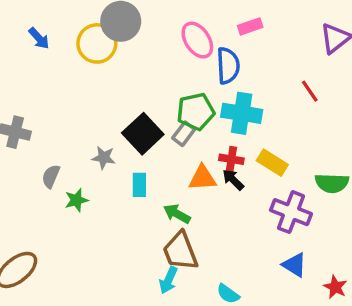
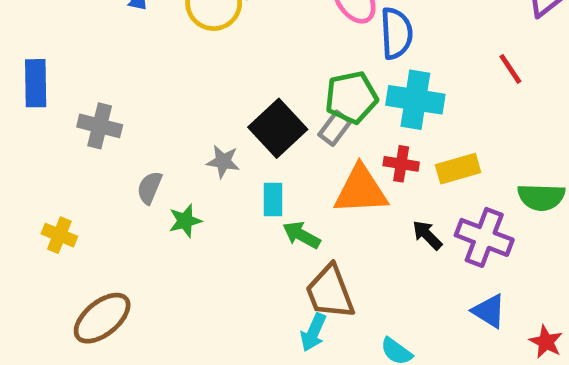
yellow rectangle: (272, 163) -> (458, 169), turned -48
orange triangle: (202, 178) -> (361, 190), size x1.4
black arrow: (233, 180) -> (427, 235), moved
green arrow: (177, 214) -> (301, 235), moved

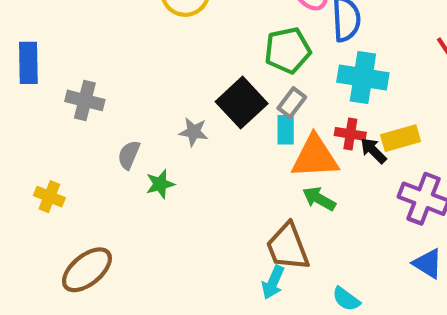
green pentagon: (351, 97) -> (288, 50), moved
cyan rectangle: (273, 199) -> (286, 130), moved
green arrow: (301, 235) -> (319, 199), moved
black arrow: (427, 235) -> (373, 151), moved

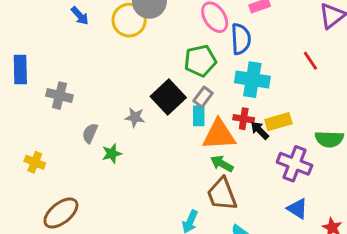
brown trapezoid: (288, 247) -> (222, 194), moved

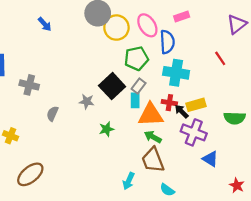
yellow circle: (129, 20) -> (116, 28), moved
green star: (112, 154) -> (107, 129), moved
purple cross: (294, 164) -> (194, 132), moved
blue triangle: (297, 209) -> (210, 159), moved

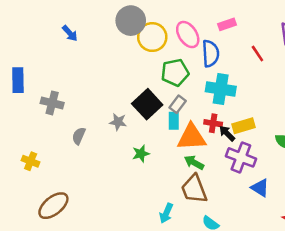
red line: (220, 58) -> (257, 54), moved

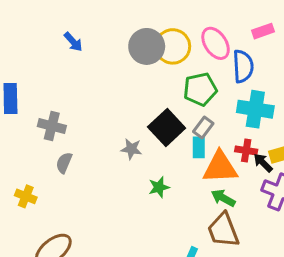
gray circle: (131, 21) -> (147, 46), moved
gray semicircle: (79, 136) -> (64, 163), moved

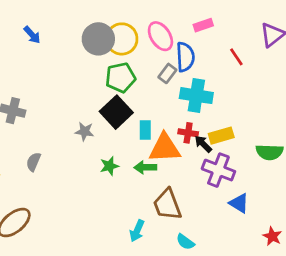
green pentagon: (200, 89) -> (120, 78), moved
gray rectangle: (203, 128) -> (167, 73), moved
gray semicircle: (64, 163) -> (33, 162), moved
green arrow: (223, 198) -> (145, 167), moved, turned -30

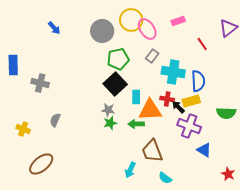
yellow circle: (122, 39) -> (131, 20), moved
blue semicircle: (185, 57) -> (198, 81), moved
gray star: (85, 131) -> (108, 110), moved

